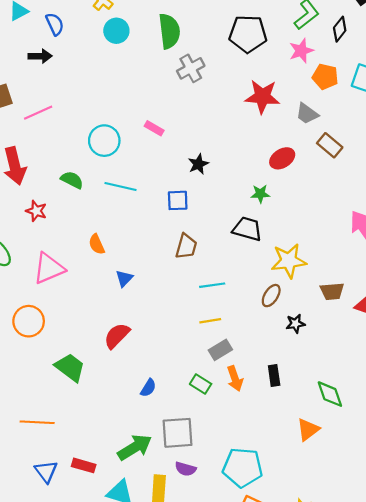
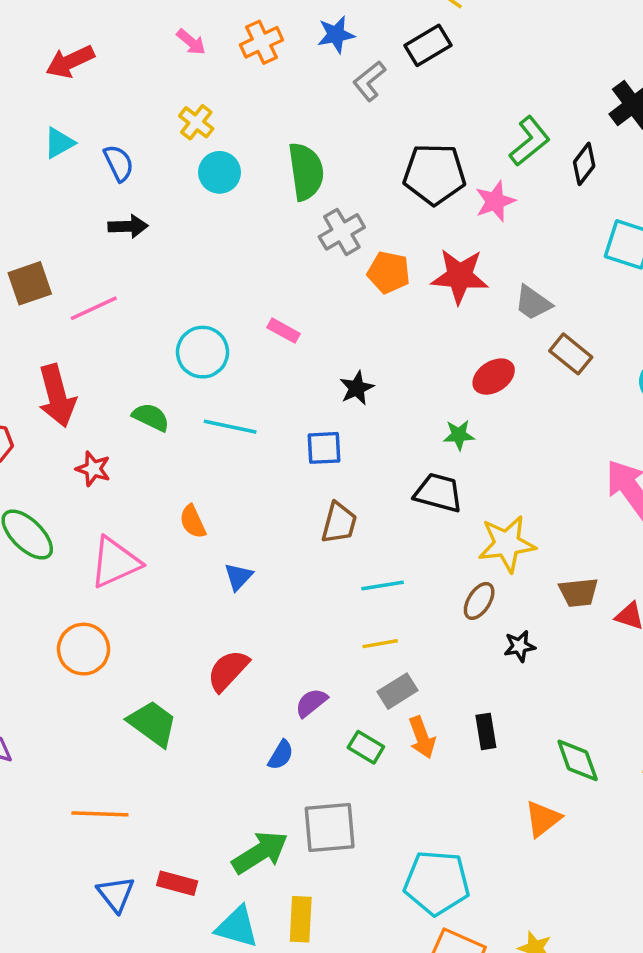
pink star: (301, 51) -> (495, 201), moved
black arrow: (40, 56) -> (128, 226), moved
orange pentagon: (325, 77) -> (389, 272), moved
purple semicircle: (186, 469) -> (311, 703), moved, turned 126

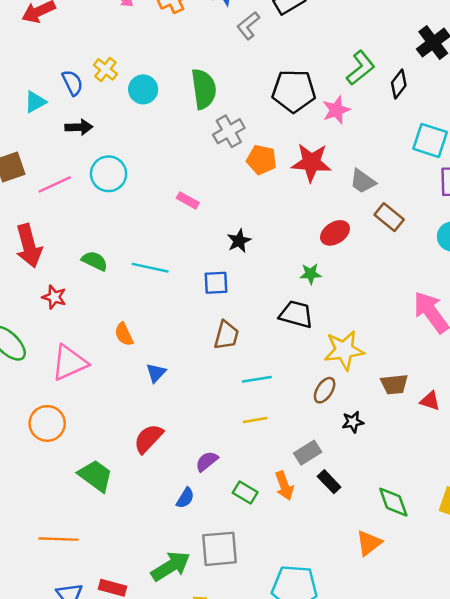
yellow cross: (196, 122) -> (105, 69), moved
cyan triangle: (59, 143) -> (35, 102), moved
cyan circle: (203, 352) -> (109, 174), moved
gray rectangle: (398, 691) -> (308, 453), moved
black rectangle: (486, 731) -> (329, 482), turned -35

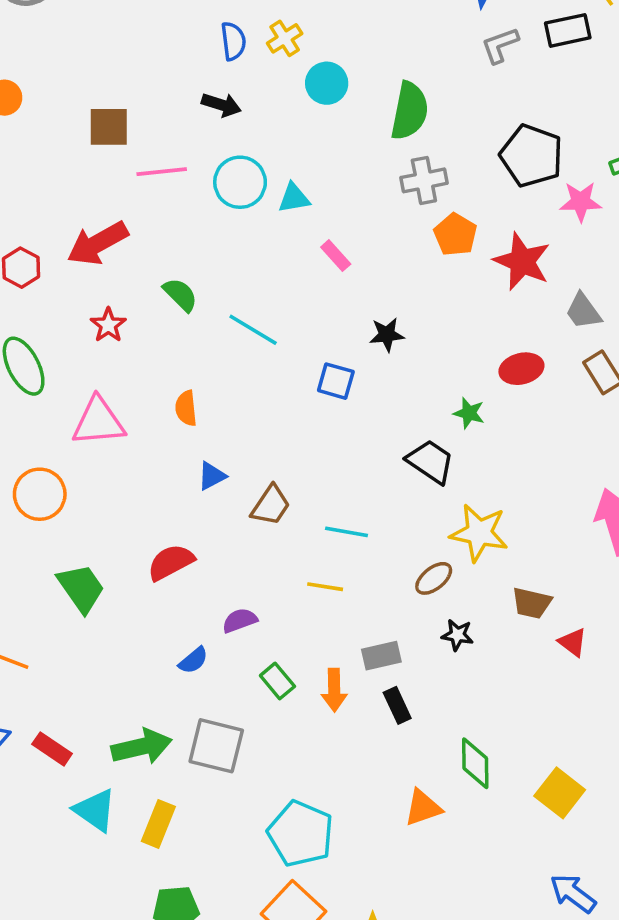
cyan triangle: (35, 102) -> (294, 198), moved
red arrow: (29, 246) -> (98, 243), turned 57
brown trapezoid: (226, 335) -> (271, 505), moved

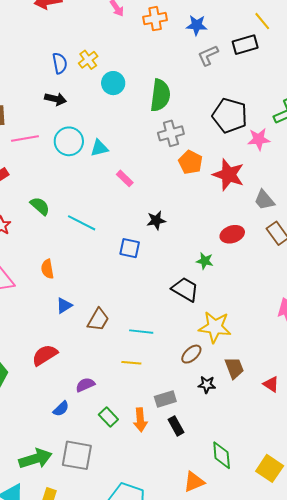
brown trapezoid: (532, 603) -> (234, 368), moved, turned -120

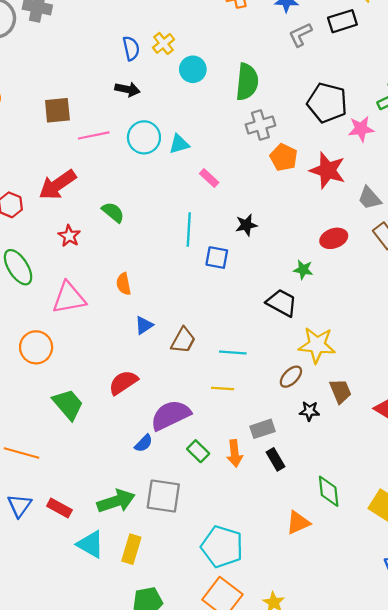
cyan line: (82, 223) -> (189, 229), moved, turned 68
purple semicircle: (85, 385) -> (171, 415), size x1.8

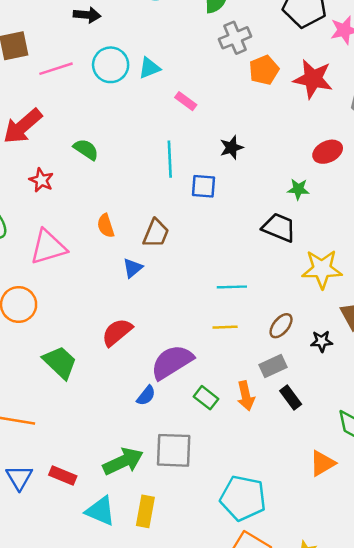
orange pentagon: (284, 157) -> (264, 70), turned 30
brown trapezoid: (183, 340) -> (156, 233), moved
brown ellipse: (291, 377) -> (281, 326), moved

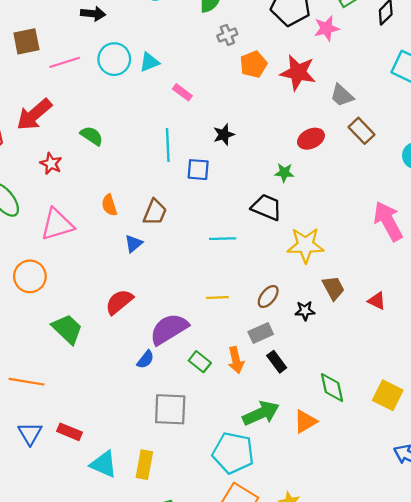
gray cross: (235, 38) -> (227, 35), size x0.7
cyan line: (232, 287) -> (223, 239), moved
green arrow: (123, 461) -> (261, 413), moved

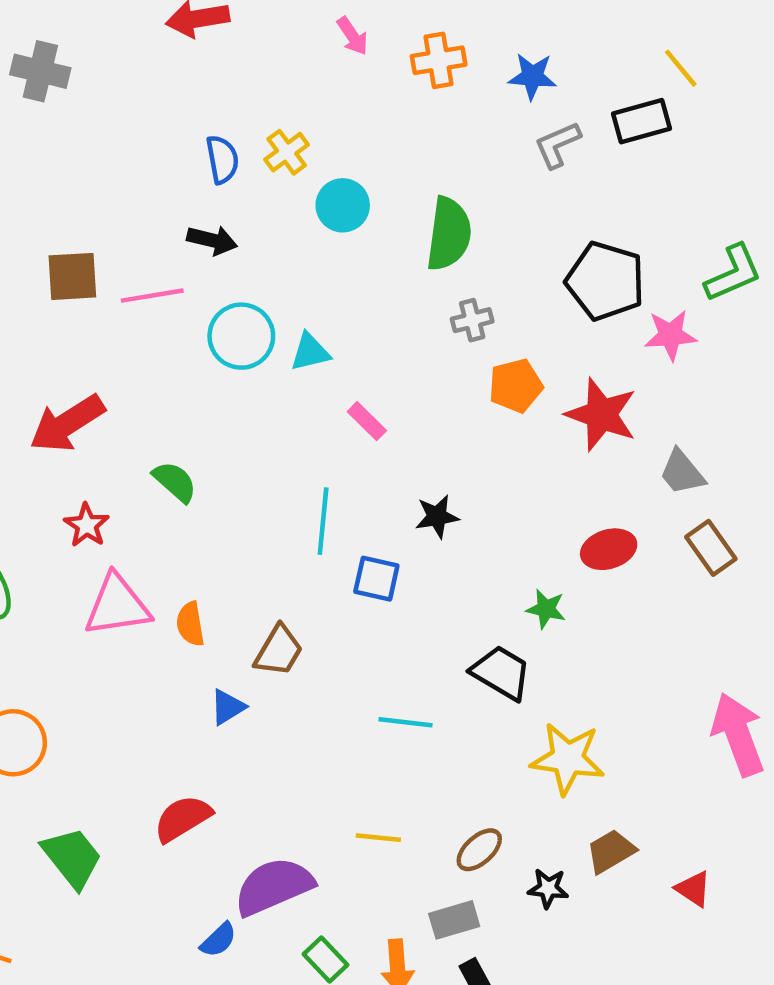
pink line: (65, 62) -> (152, 296), moved
pink triangle: (57, 224) -> (117, 605), moved
brown trapezoid: (333, 288) -> (611, 851), turned -100

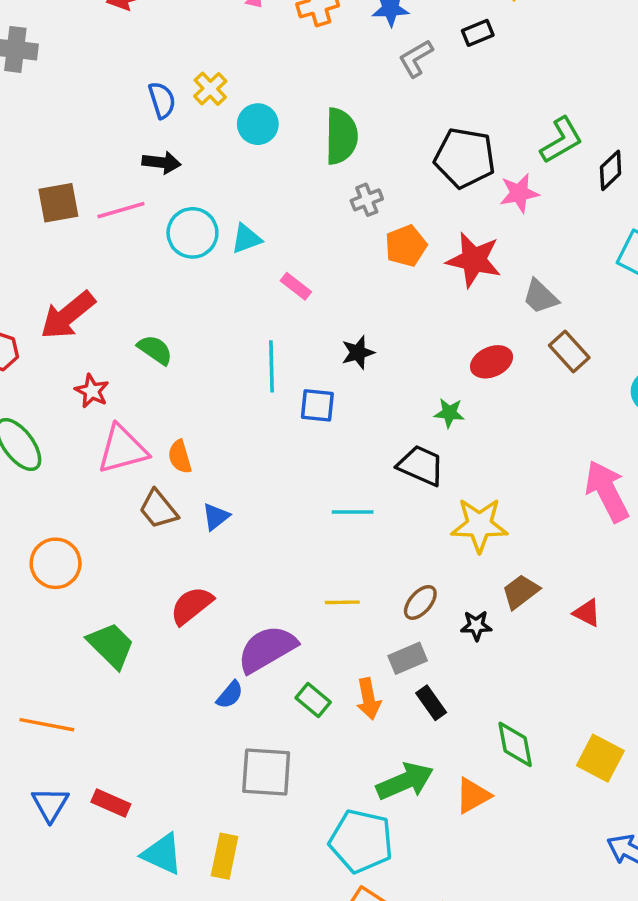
black rectangle: (641, 121) -> (478, 33), size x0.7
brown trapezoid: (279, 651) -> (158, 509), moved, turned 117

